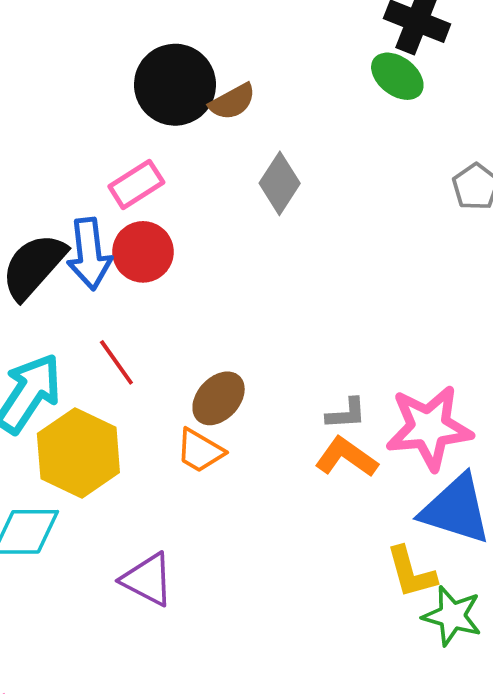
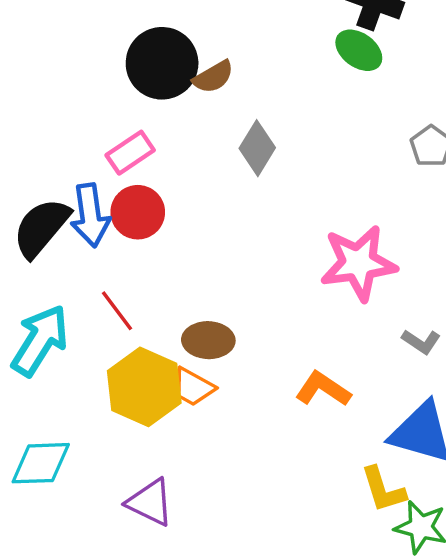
brown ellipse: (219, 398) -> (208, 340), turned 51
gray L-shape: (346, 414) -> (421, 342), moved, turned 39
pink star: (429, 428) -> (358, 263), moved
yellow hexagon: (78, 453) -> (144, 387), moved

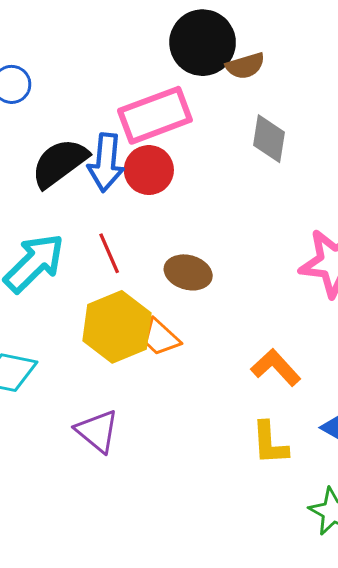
gray diamond: (257, 148) -> (269, 139), turned -36
pink rectangle: (130, 153) -> (155, 115), size x1.6
brown ellipse: (208, 340) -> (188, 272), moved
yellow L-shape: (383, 489) -> (270, 443), moved

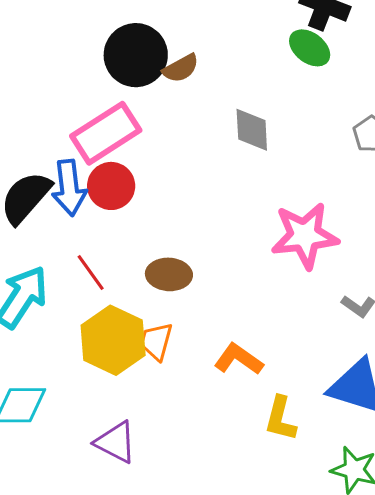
gray diamond: (269, 139) -> (252, 130), moved
orange trapezoid: (161, 338) -> (156, 341), turned 75
orange L-shape: (276, 367) -> (239, 359), moved
yellow L-shape: (270, 443) -> (280, 419), turned 30

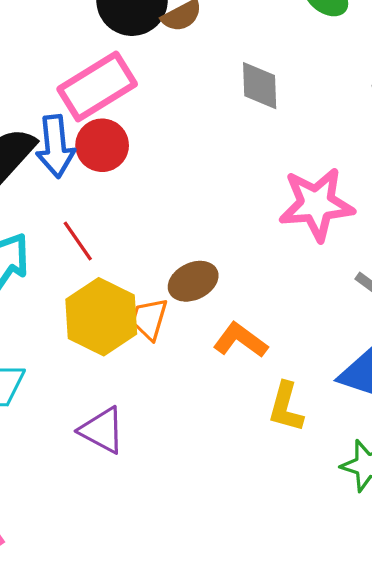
brown ellipse: (169, 274) -> (193, 281), moved, turned -30

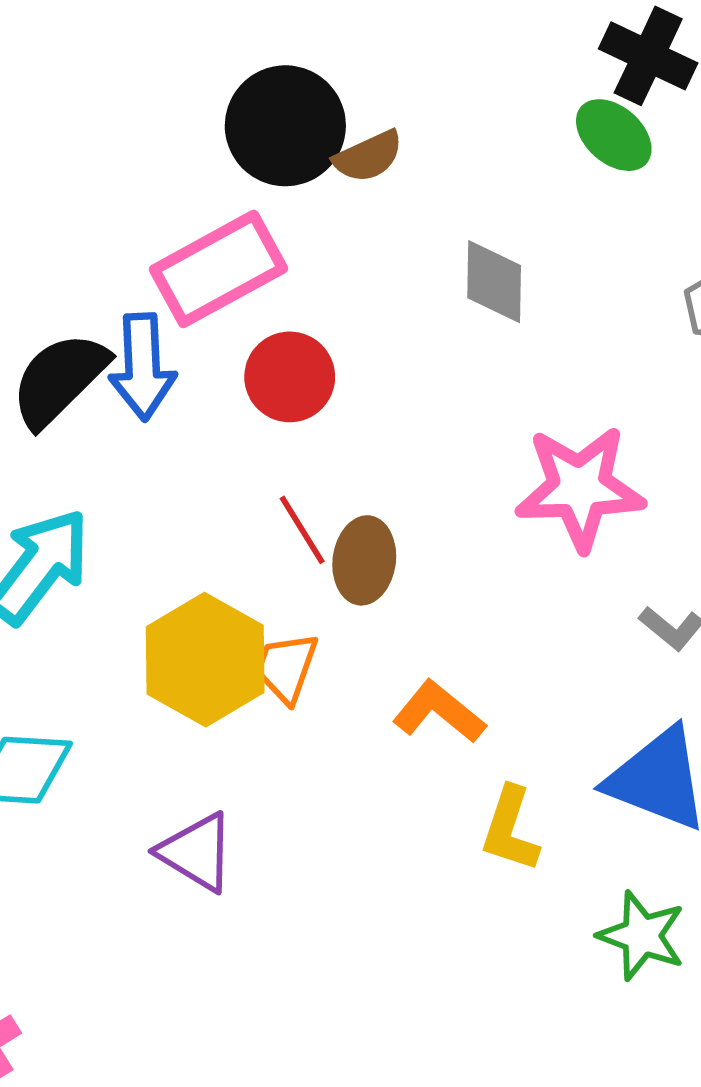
red circle: (102, 145) -> (290, 377), moved
red line: (78, 241) -> (302, 530), moved
brown ellipse: (193, 281) -> (364, 560), moved, turned -60

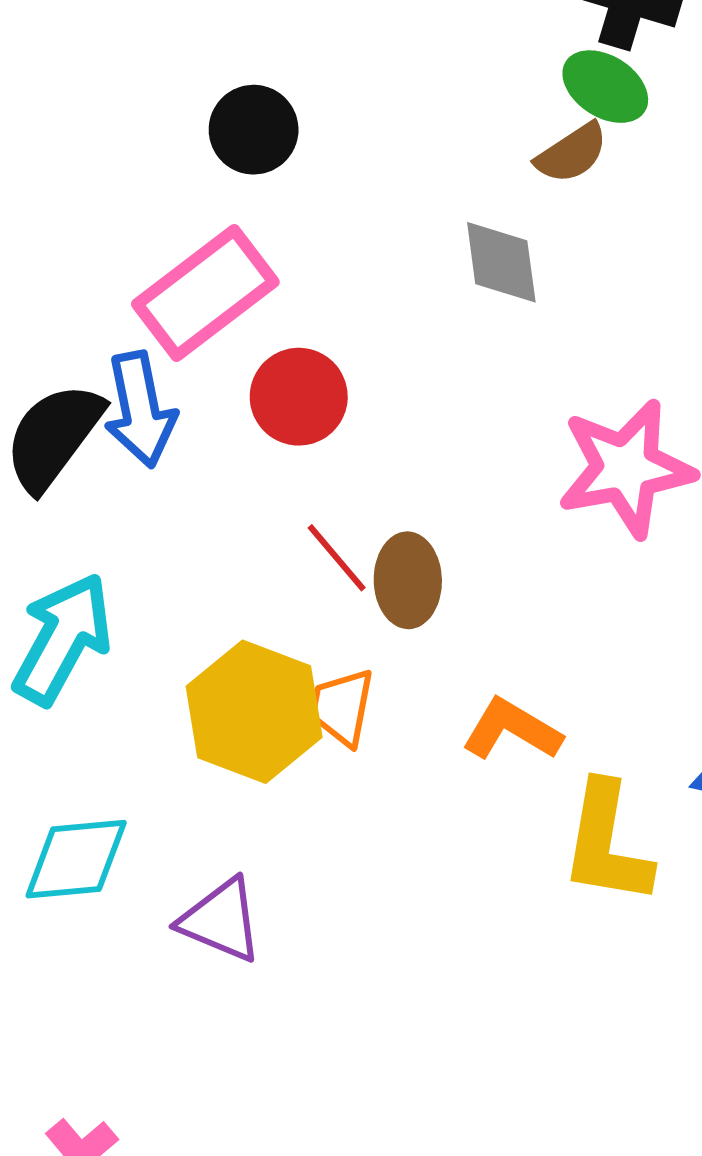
black circle: (285, 126) -> (254, 130), size x0.7
brown semicircle: (368, 156) -> (572, 153), moved
yellow L-shape: (510, 829) -> (607, 843), size x1.4
purple triangle: (197, 852) -> (221, 920), moved

